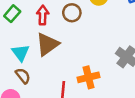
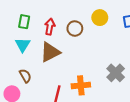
green rectangle: (12, 14) -> (24, 22), turned -40
cyan triangle: (21, 53) -> (23, 45), moved

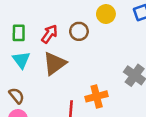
red arrow: (50, 27) -> (49, 34), turned 35
brown semicircle: (25, 76) -> (17, 96), moved

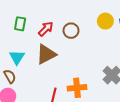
yellow circle: (106, 14) -> (105, 21), moved
cyan triangle: (21, 60) -> (17, 57), moved

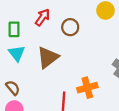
red arrow: (46, 29) -> (43, 17), moved
cyan triangle: (17, 57) -> (17, 53), moved

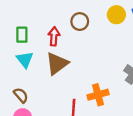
red arrow: (43, 17) -> (54, 36), moved, turned -30
brown circle: (70, 27) -> (80, 22), moved

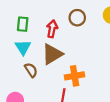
brown semicircle: (21, 95) -> (31, 70), moved
orange cross: (98, 95) -> (75, 76), moved

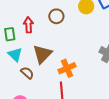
red arrow: (52, 29) -> (28, 25), moved

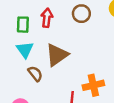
orange cross: (67, 68) -> (93, 85), moved

